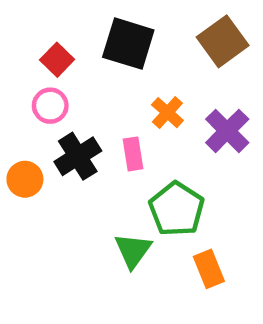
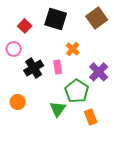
pink circle: (50, 106) -> (14, 49), moved
purple cross: (227, 131) -> (99, 72), moved
orange circle: (25, 179) -> (18, 102), moved

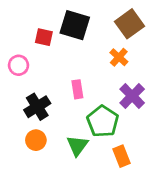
red square: (25, 26) -> (44, 37), moved, turned -32
orange cross: (73, 49) -> (119, 57), moved
black cross: (34, 68) -> (37, 107), moved
orange circle: (18, 102) -> (36, 140), moved

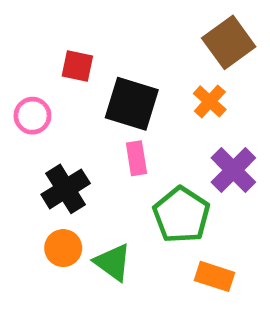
black square: (75, 25) -> (132, 104), moved
green triangle: (77, 145) -> (113, 262), moved, turned -30
orange rectangle: (121, 156) -> (215, 276), turned -50

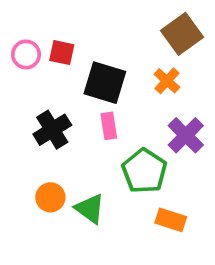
pink circle: (32, 116) -> (26, 54), moved
black cross: (66, 189) -> (52, 130), moved

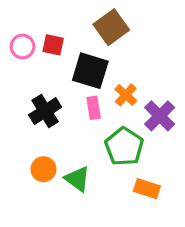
brown square: (182, 34) -> (111, 27), moved
orange cross: (167, 81) -> (126, 95), moved

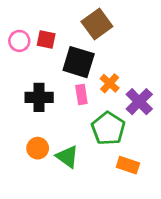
black cross: (45, 111) -> (39, 97), turned 32

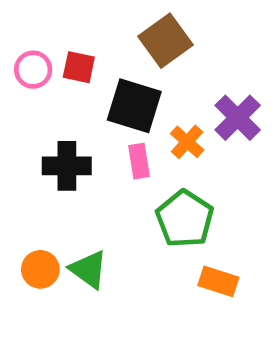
purple cross: (139, 102) -> (238, 118), moved
orange circle: (38, 148) -> (40, 269), moved
green triangle: (67, 157) -> (88, 269), moved

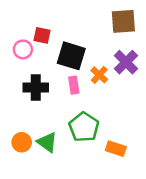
brown square: (165, 41) -> (123, 21), moved, turned 32
pink circle: (33, 70) -> (23, 49), moved
green pentagon: (185, 219) -> (84, 127), moved

